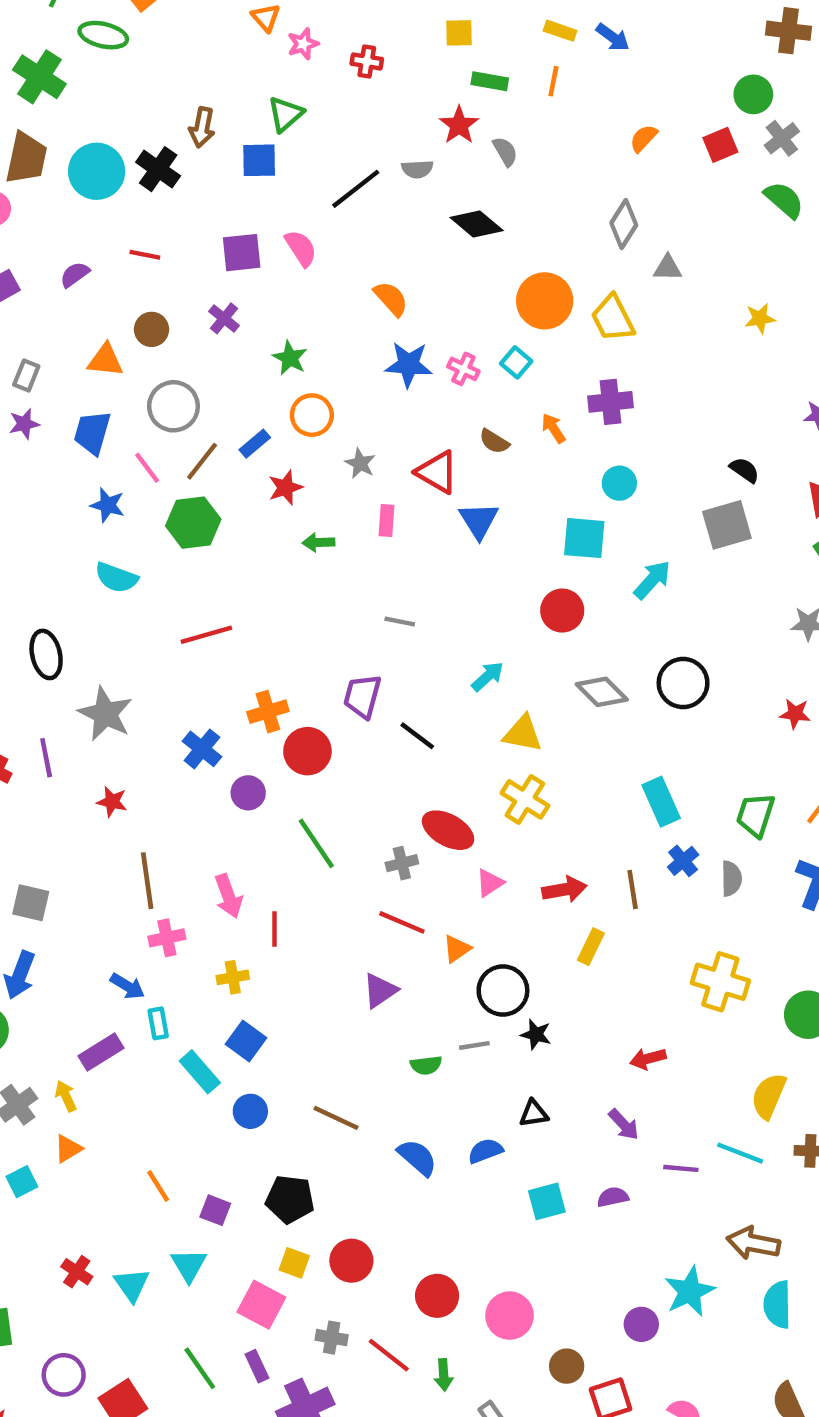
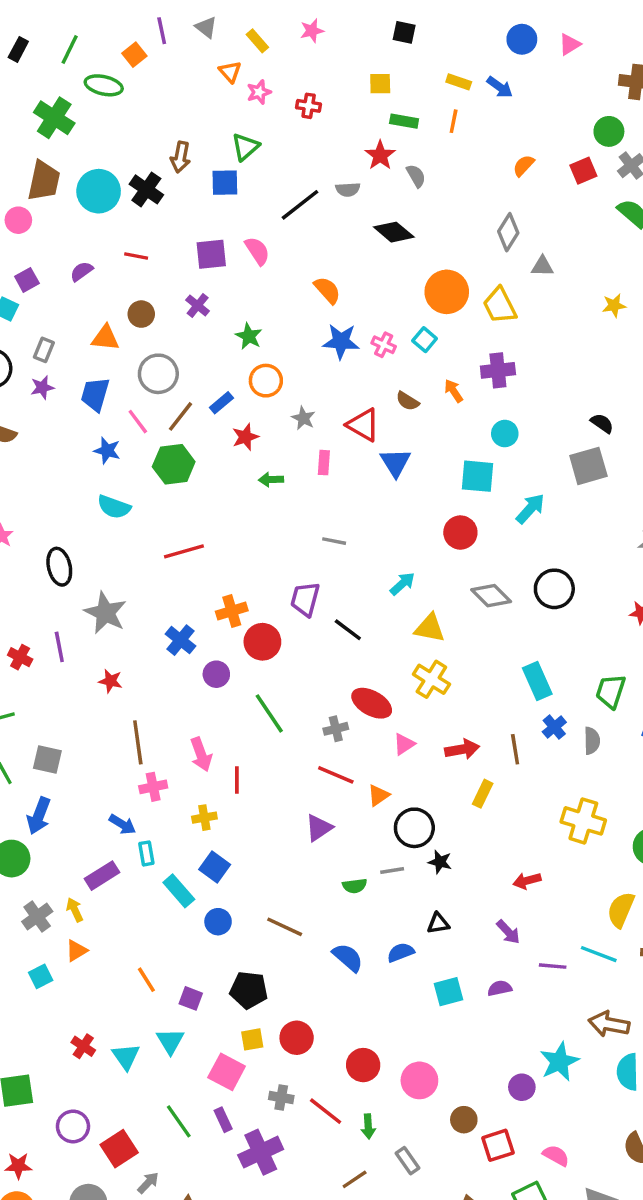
yellow square: (294, 1263) -> (252, 1039), turned -30

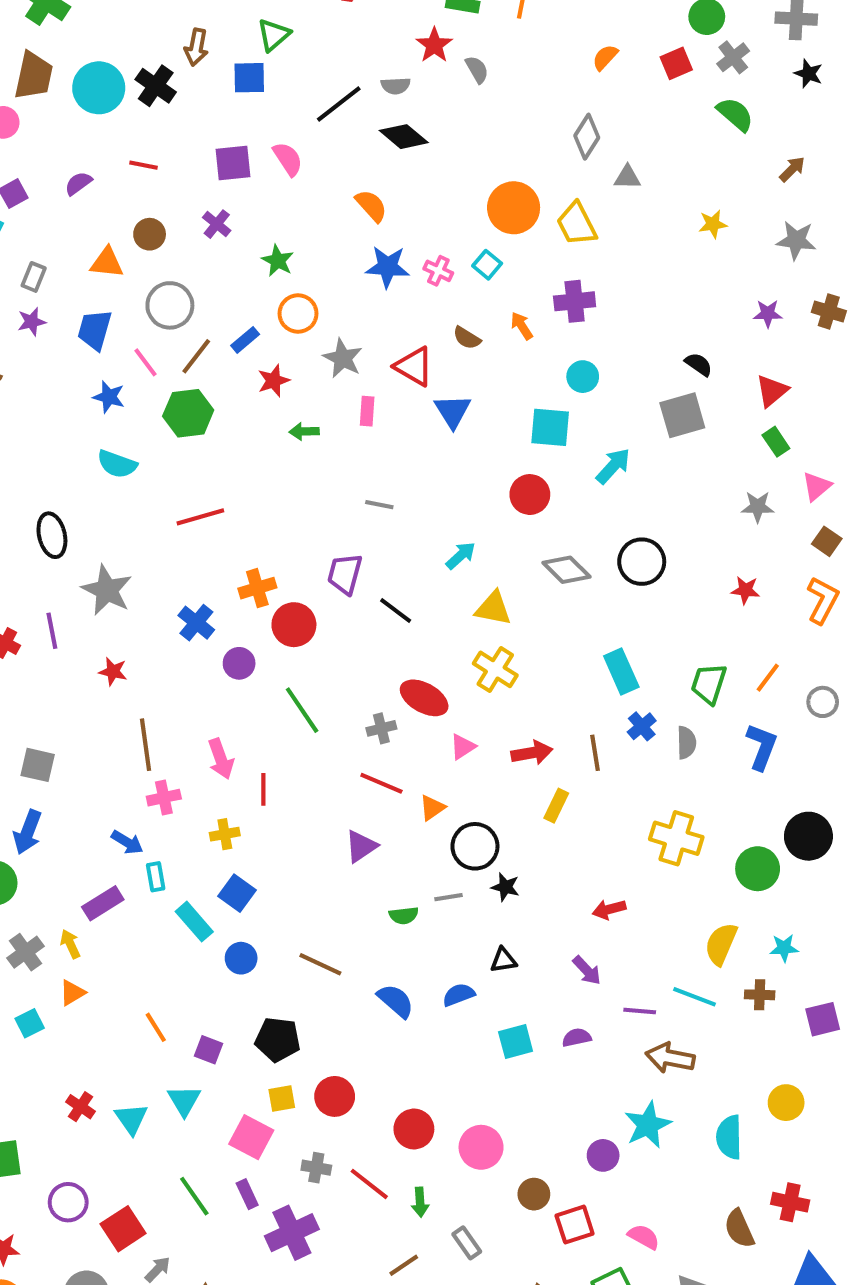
black diamond: (394, 232) -> (404, 137), moved
gray star: (303, 418) -> (343, 358), size x1.4
brown arrow: (609, 1024) -> (670, 1058), moved

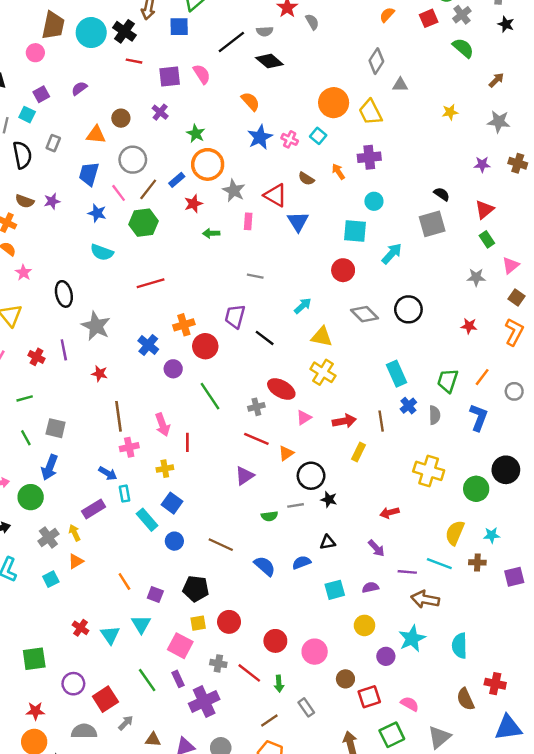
red line: (143, 165) -> (134, 61), moved
blue star: (387, 267) -> (260, 137), turned -30
orange circle: (298, 314) -> (208, 164), size x1.4
purple star: (32, 322) -> (52, 201), moved
yellow circle: (786, 1103) -> (364, 625), moved

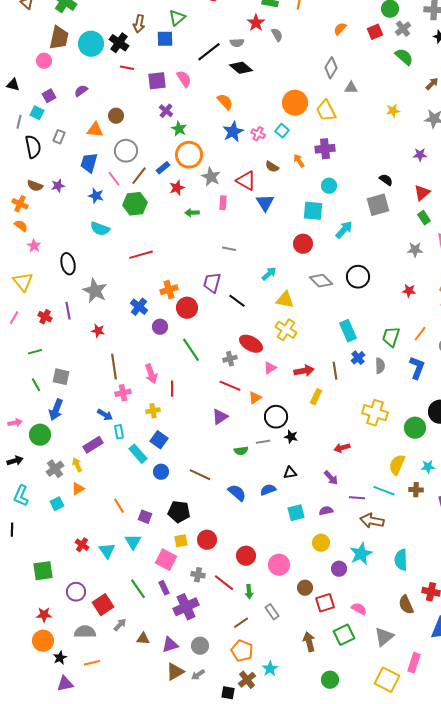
purple cross: (160, 112) -> (166, 111), moved

